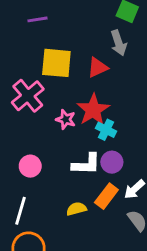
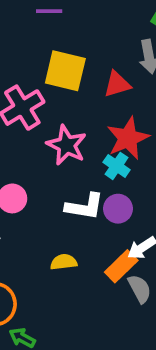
red star: (93, 110) -> (128, 138), moved
pink star: (66, 119) -> (67, 145), size x1.5
orange rectangle: (106, 196) -> (121, 266), moved

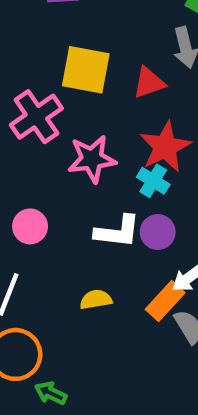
pink star: (67, 145) -> (92, 159), turned -30

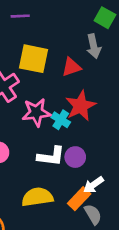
cyan cross: (153, 181) -> (61, 120), moved
yellow semicircle: (96, 300) -> (37, 197), size x1.6

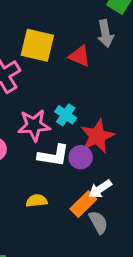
red triangle: (71, 67) -> (80, 56), turned 40
red star: (81, 106) -> (97, 136), moved
pink star: (36, 112) -> (34, 125), moved
yellow semicircle: (37, 197) -> (37, 201), size x0.6

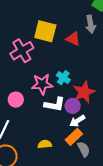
white arrow: (100, 189) -> (77, 121), moved
yellow semicircle: (37, 201) -> (45, 144), moved

